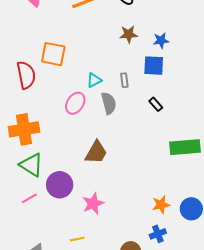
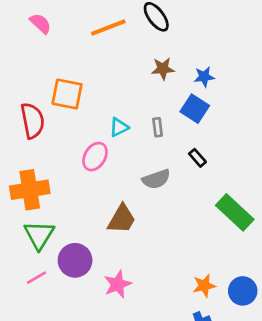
blue square: (154, 66) -> (195, 109), turned 30
gray semicircle: (109, 103) -> (156, 179), moved, turned 85
green rectangle: (185, 147) -> (235, 212), turned 48
green triangle: (31, 165) -> (39, 235), turned 30

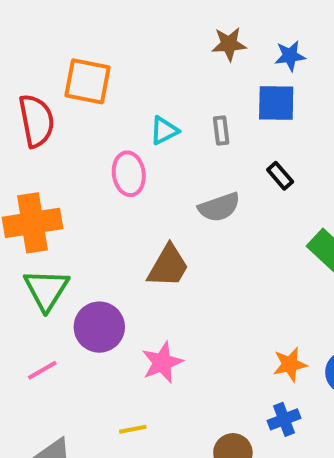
blue square: (195, 109) -> (276, 103), turned -32
pink ellipse: (95, 157) -> (129, 174), turned -40
pink line: (36, 278) -> (42, 370), moved

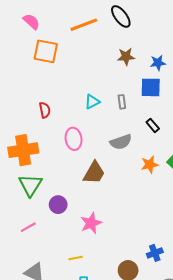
orange square: (87, 81) -> (46, 51), moved
red semicircle: (36, 121) -> (45, 110), moved, size x0.6
pink ellipse: (129, 174) -> (74, 139), moved
purple circle: (99, 327) -> (58, 205), size x0.7
orange star: (290, 364) -> (150, 165), moved

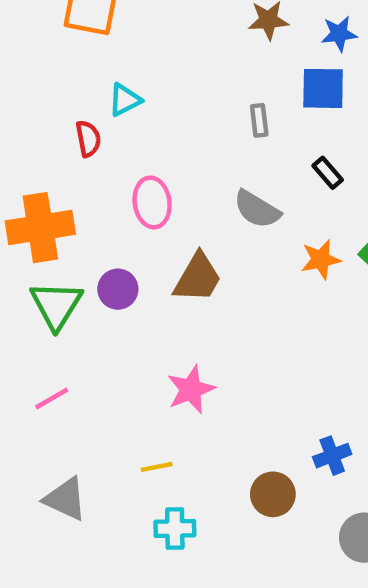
cyan triangle: (92, 102) -> (125, 100), moved
gray semicircle: (121, 142) -> (257, 209), turned 50
purple circle: (58, 205) -> (118, 289), moved

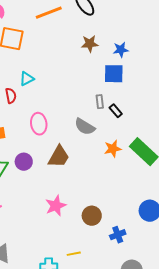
gray rectangle: (259, 120) -> (100, 102), moved
yellow line: (157, 467) -> (74, 254), moved
brown circle: (273, 494) -> (92, 216), moved

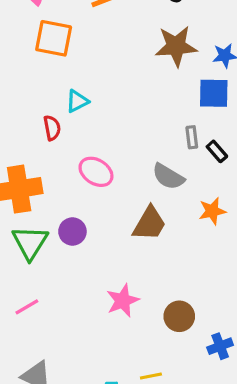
brown star: (90, 44) -> (176, 46), size x1.5
pink ellipse: (39, 124) -> (96, 172), turned -50
brown trapezoid: (59, 157) -> (149, 224), moved

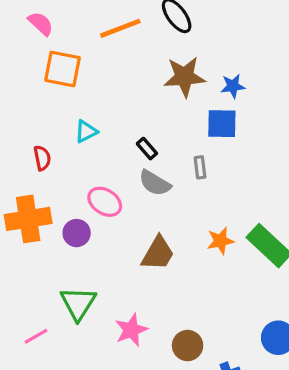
red semicircle: (52, 128) -> (42, 158), moved
black rectangle: (217, 151) -> (147, 149), moved
gray semicircle: (168, 177) -> (155, 183), moved
purple circle: (72, 232) -> (77, 233), moved
green triangle: (30, 242) -> (78, 303), moved

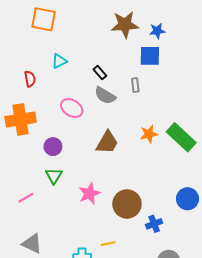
purple circle: (77, 233) -> (53, 147), moved
green triangle: (78, 303) -> (54, 176), size x0.7
brown circle: (188, 346) -> (127, 204), size x1.4

